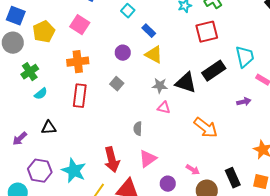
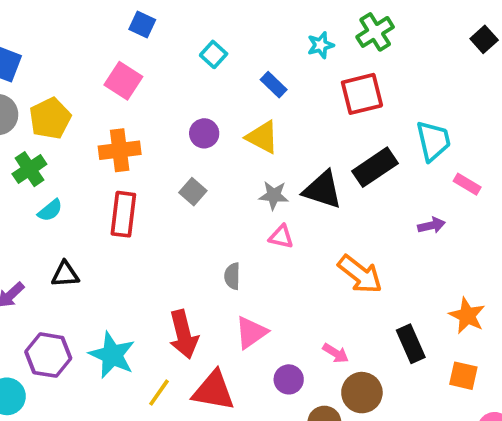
blue rectangle: (149, 31) -> (274, 85), moved
yellow pentagon: (44, 32) -> (50, 118), moved
black rectangle: (233, 178) -> (411, 344), moved

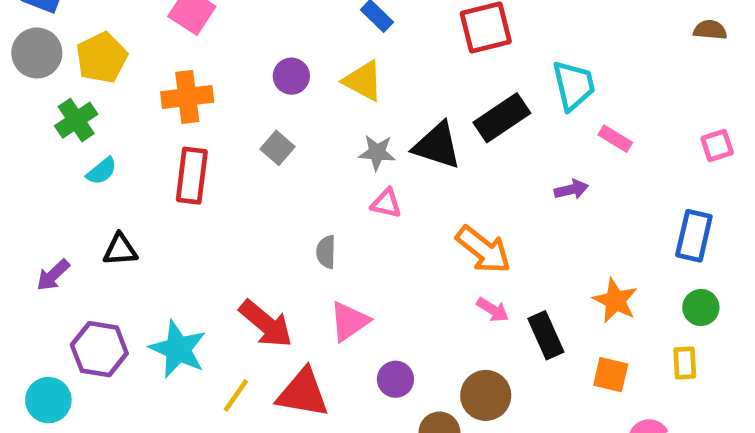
red arrow: (183, 334) -> (266, 324), turned -36
pink arrow: (336, 353) -> (493, 310), moved

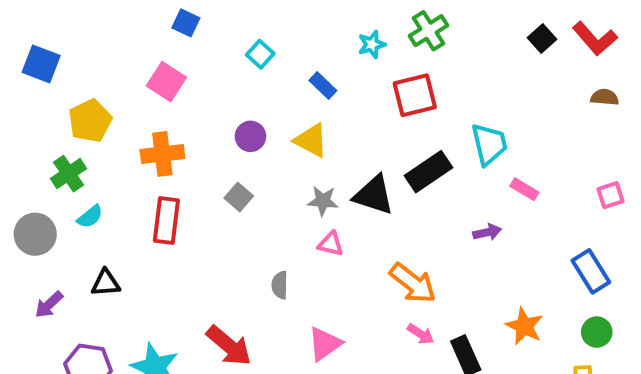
gray circle: (37, 53) -> (35, 234), moved
blue rectangle: (694, 236) -> (591, 271), turned -45
pink triangle: (349, 321) -> (325, 344), moved

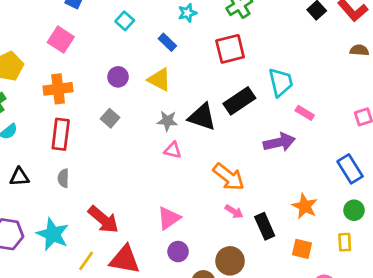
cyan star: (372, 44) -> (187, 13), moved
purple arrow: (487, 232) -> (279, 142), size x1.6
gray semicircle: (280, 285) -> (63, 178), moved

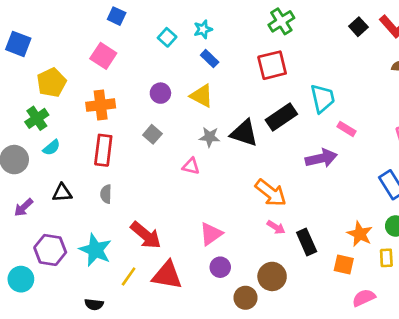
cyan star: (187, 13) -> (203, 29), moved
pink triangle: (173, 150) -> (191, 166), moved
orange star: (305, 206) -> (360, 234), moved

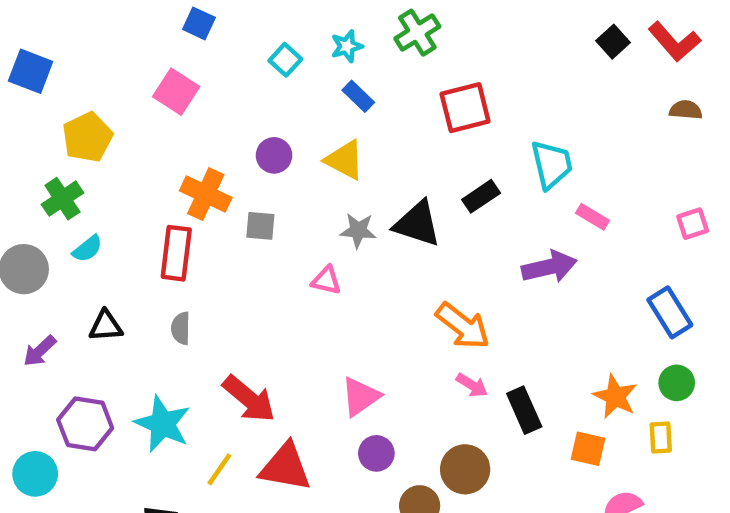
green cross: (281, 21) -> (417, 33), moved
orange cross: (101, 105) -> (206, 194), moved, turned 32
black rectangle: (281, 117) -> (481, 196), size x0.7
gray square: (152, 134) -> (260, 226), turned -36

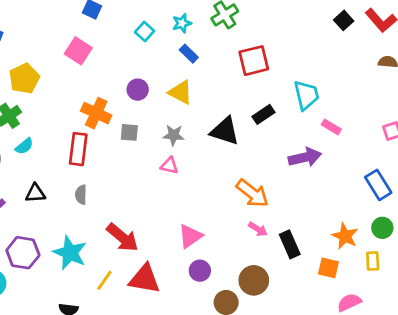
gray star: (358, 230) -> (174, 135), moved

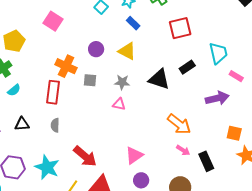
orange square: (328, 268) -> (234, 133), moved

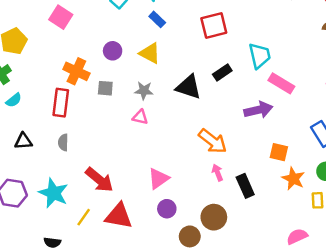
pink rectangle: (236, 76) -> (281, 83), size x1.5
pink arrow: (183, 150) -> (217, 173), turned -144

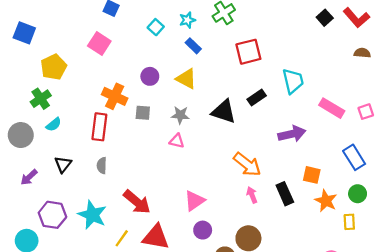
pink rectangle: (281, 83) -> (332, 108), moved
black triangle: (23, 141) -> (63, 164), turned -48
black rectangle: (245, 186) -> (285, 194), moved

